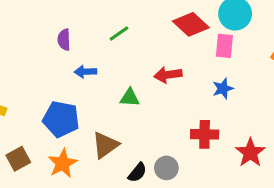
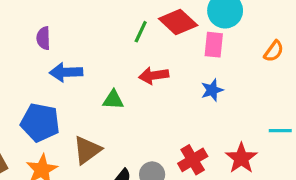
green line: (119, 34) -> (141, 32), moved, turned -30
blue arrow: (85, 72) -> (66, 72), size x1.4
red cross: (205, 134) -> (193, 160), moved, turned -32

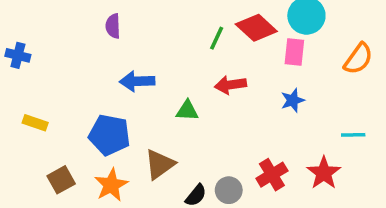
purple semicircle: (43, 38) -> (113, 26), moved
orange semicircle: (274, 51) -> (358, 59), size x1.4
cyan line: (280, 131) -> (353, 135), moved

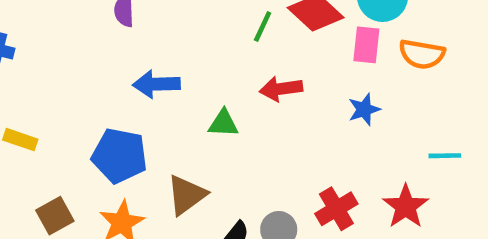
orange semicircle: (358, 59) -> (422, 54), moved, turned 64

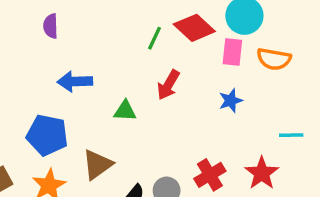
red arrow: (281, 89) -> (168, 85), turned -52

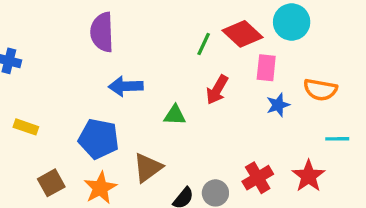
purple semicircle: (51, 26) -> (102, 32), size x1.6
pink rectangle: (232, 52) -> (266, 68), moved
orange semicircle: (274, 59) -> (320, 90), moved

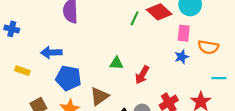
pink rectangle: (266, 68) -> (184, 33), moved
blue arrow: (126, 86) -> (51, 52), moved
red arrow: (217, 90) -> (142, 75), moved

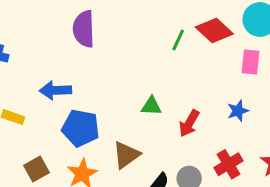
blue star: (182, 57) -> (238, 111), moved

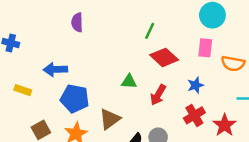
purple semicircle: (84, 29) -> (77, 22), size x0.7
red diamond: (214, 31) -> (164, 57), moved
red cross: (228, 164) -> (194, 115), moved

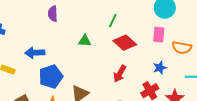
green triangle: (129, 82) -> (85, 41), moved
blue star: (196, 85) -> (160, 68), moved
blue pentagon: (75, 99) -> (51, 77), turned -30

